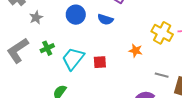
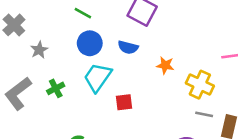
yellow cross: (162, 33) -> (200, 85), moved
orange star: (136, 51) -> (165, 65), moved
cyan trapezoid: (73, 59) -> (98, 77), moved

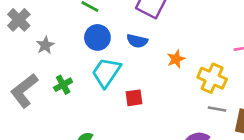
orange star: (165, 65) -> (176, 59), turned -30

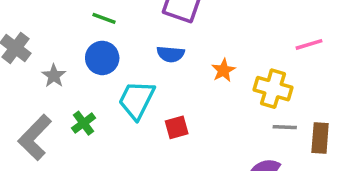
blue circle: (97, 37) -> (102, 58), moved

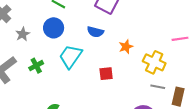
red square: (177, 127) -> (106, 74), moved

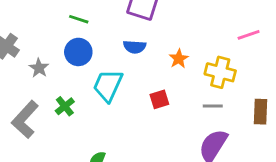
gray line: (158, 87) -> (213, 106), moved

